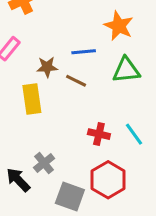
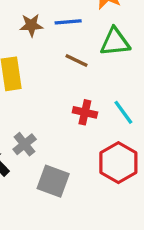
brown star: (47, 67) -> (31, 25), moved
brown line: (76, 81) -> (77, 60), moved
red hexagon: (108, 180) -> (118, 163), moved

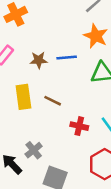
brown line: (77, 60) -> (53, 101), moved

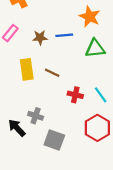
gray cross: (34, 150) -> (36, 116), turned -32

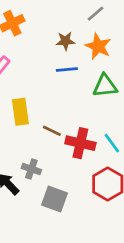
brown star: (40, 37) -> (65, 41), moved
brown line: (52, 73) -> (52, 131), moved
red cross: (75, 95) -> (80, 143), size x1.5

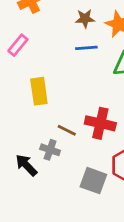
brown line: (52, 131) -> (67, 130), moved
gray square: (55, 199) -> (93, 181), moved

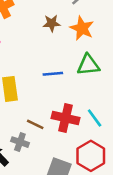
blue line: (86, 48) -> (53, 74), moved

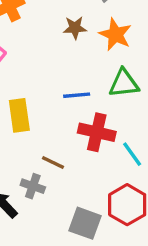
red cross: (65, 118) -> (97, 132), moved

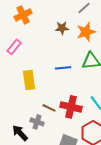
orange star: (115, 35) -> (86, 32), turned 30
red cross: (97, 132) -> (71, 107), moved

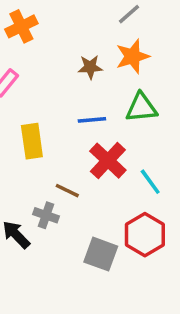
brown star: (62, 28) -> (90, 67), moved
red cross: (71, 107) -> (108, 161), moved, turned 30

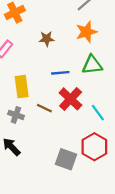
brown star: (90, 67) -> (47, 39), moved
brown line: (67, 191) -> (44, 108), moved
gray cross: (46, 215) -> (16, 115), moved

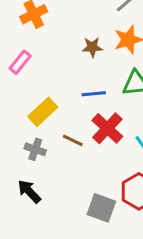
brown star: (47, 39) -> (92, 47), moved
yellow rectangle: (22, 86) -> (43, 112), turned 55

